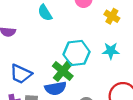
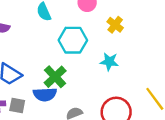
cyan hexagon: (77, 53) -> (73, 40), moved

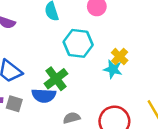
yellow cross: (115, 25) -> (120, 57), moved

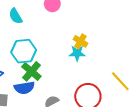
cyan hexagon: (78, 43) -> (24, 51), moved

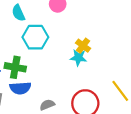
cyan hexagon: (24, 51) -> (35, 37), moved
green cross: (31, 71) -> (15, 67), moved, turned -36

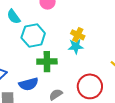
green cross: (15, 67) -> (47, 62), moved

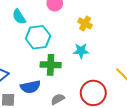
yellow cross: (78, 35) -> (85, 23), moved

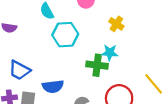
green cross: (51, 65) -> (97, 65), moved

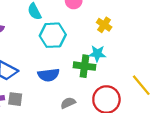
blue semicircle: (53, 86) -> (48, 75), moved

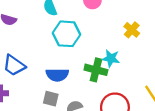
yellow cross: (104, 25) -> (132, 30), moved
gray square: (15, 99) -> (51, 99), moved

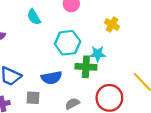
cyan hexagon: (66, 34) -> (68, 43), moved
gray square: (51, 99) -> (33, 98), moved

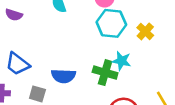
cyan hexagon: (68, 43) -> (111, 23), moved

